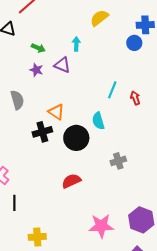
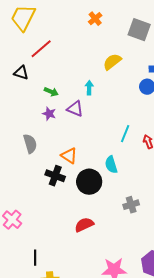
black cross: (42, 132) -> (55, 176), turned 36
black line: (14, 203) -> (35, 258), moved

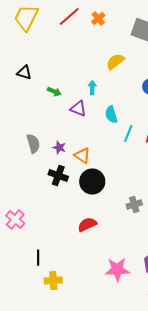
red line: (41, 49) -> (69, 17), moved
purple star: (49, 114) -> (59, 148), moved
orange triangle: (69, 156) -> (82, 156), moved
cyan semicircle: (111, 165) -> (111, 115), moved

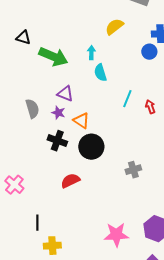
green arrow: (54, 92) -> (53, 57), size x2.0
purple triangle: (78, 109) -> (65, 94), moved
cyan semicircle: (111, 115) -> (100, 73), moved
red semicircle: (87, 225) -> (70, 181), moved

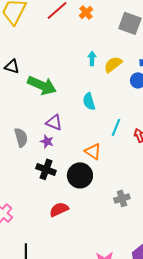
yellow semicircle: (114, 27) -> (113, 64), moved
cyan arrow: (91, 53) -> (92, 58), moved
orange triangle: (81, 121) -> (93, 151), moved

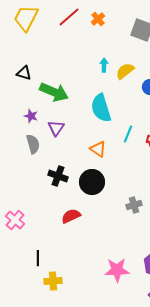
cyan semicircle: (89, 101) -> (101, 108), size x1.6
purple triangle: (54, 122) -> (56, 128), moved, turned 42
purple star: (47, 141) -> (31, 116), moved
orange triangle: (93, 151) -> (98, 149), moved

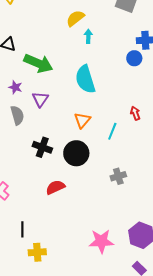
yellow semicircle: (125, 71) -> (75, 18), moved
cyan line: (128, 134) -> (112, 131), moved
orange triangle: (98, 149) -> (82, 120), turned 36

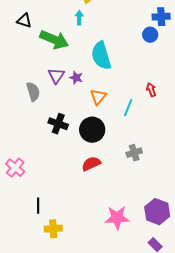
cyan arrow: (88, 36) -> (79, 18), moved
purple star: (15, 87) -> (76, 78), moved
red semicircle: (55, 187) -> (91, 164), moved

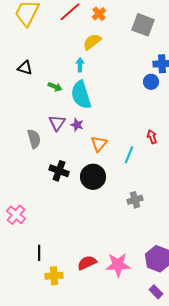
green arrow: (54, 40) -> (55, 87), size x0.5
cyan semicircle: (101, 56) -> (81, 95), moved
red semicircle: (91, 164) -> (87, 263), moved

